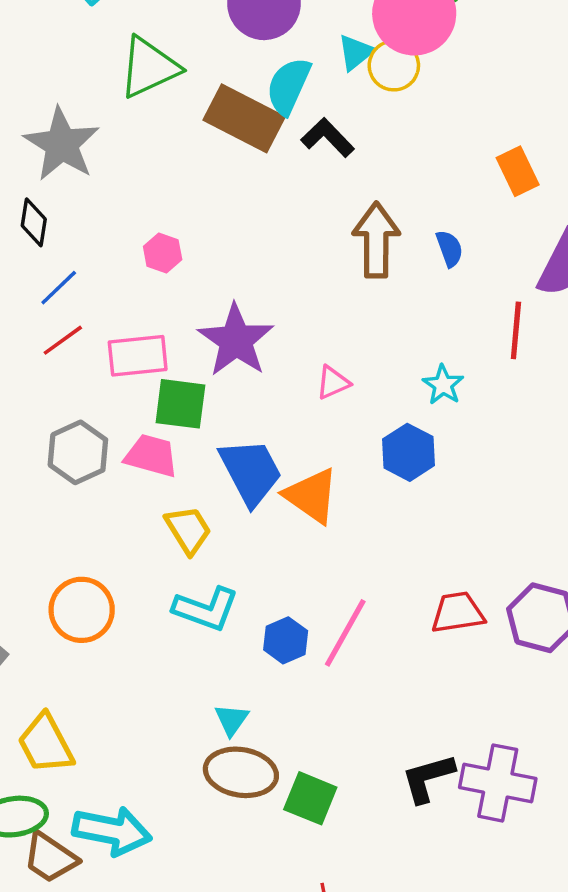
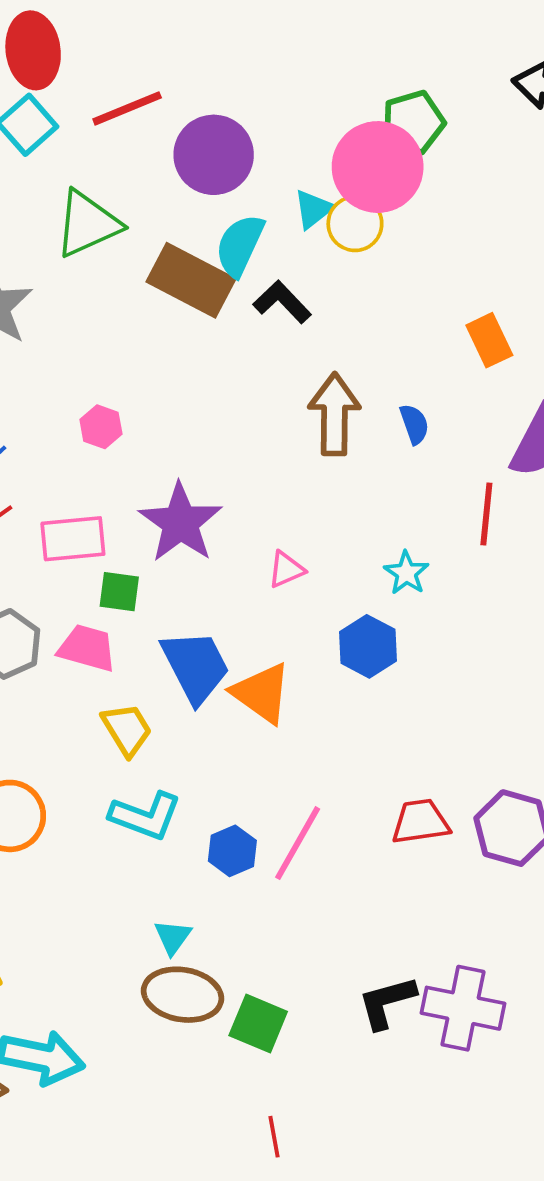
green square: (180, 404) -> (119, 592), size x0.7

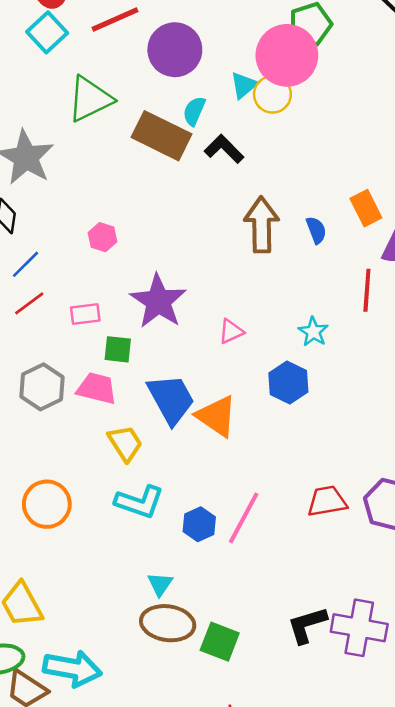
cyan semicircle: (240, 245) -> (194, 111), size x0.7
orange rectangle: (489, 340) -> (366, 208), moved
pink rectangle: (73, 539) -> (85, 314), size x0.7

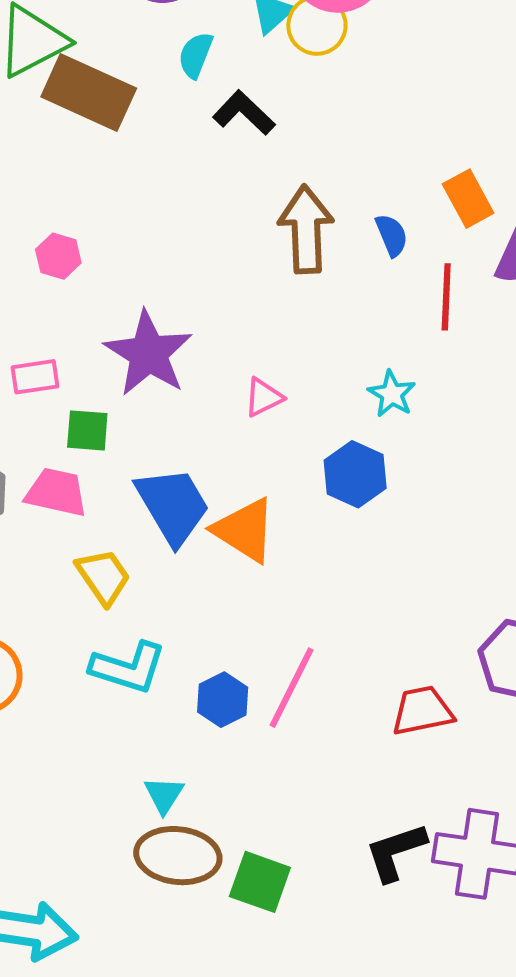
brown rectangle: (162, 136) -> (89, 92), moved
red line: (367, 290) -> (446, 297), moved
red trapezoid: (327, 501) -> (422, 711), moved

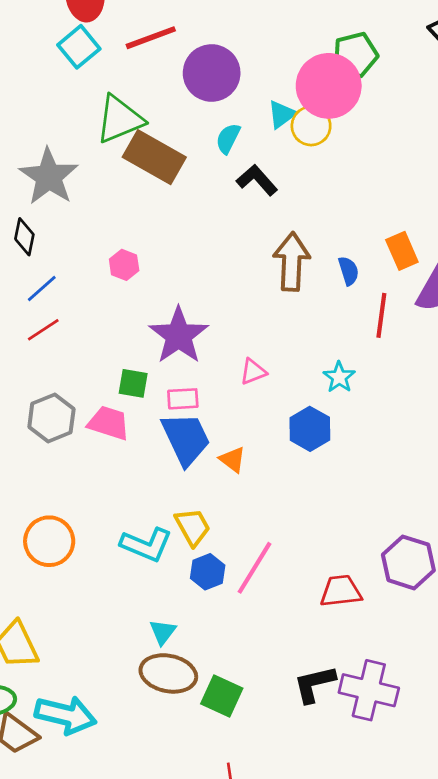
pink rectangle: (35, 377) -> (183, 399), moved
orange triangle: (245, 530) -> (233, 460), size x0.6
yellow trapezoid: (103, 577) -> (193, 527), moved

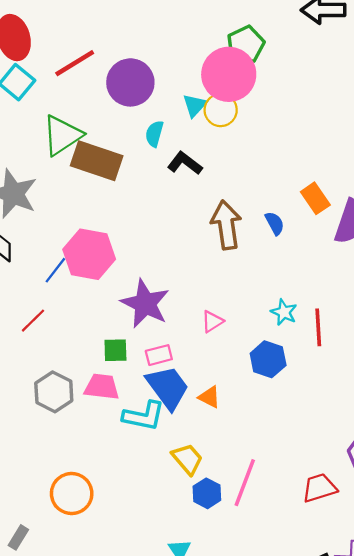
pink hexagon: (124, 265) -> (89, 254), size x2.0
blue line: (42, 289) -> (55, 270), moved
red line: (381, 315) -> (318, 327), moved
cyan L-shape: (146, 545) -> (144, 416), moved

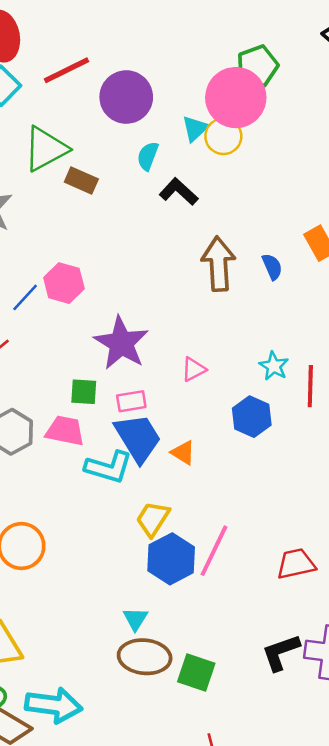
brown rectangle: (97, 161) -> (81, 180), size x0.6
pink hexagon: (89, 254) -> (64, 283), size x0.7
yellow trapezoid: (187, 459) -> (153, 519), turned -112
blue hexagon: (207, 493) -> (171, 559), size x1.5

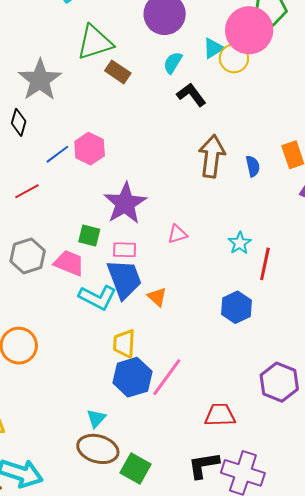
blue hexagon: (252, 417) -> (236, 307), moved
yellow trapezoid: (153, 519) -> (124, 344), turned -40
red trapezoid: (296, 564) -> (220, 415), moved

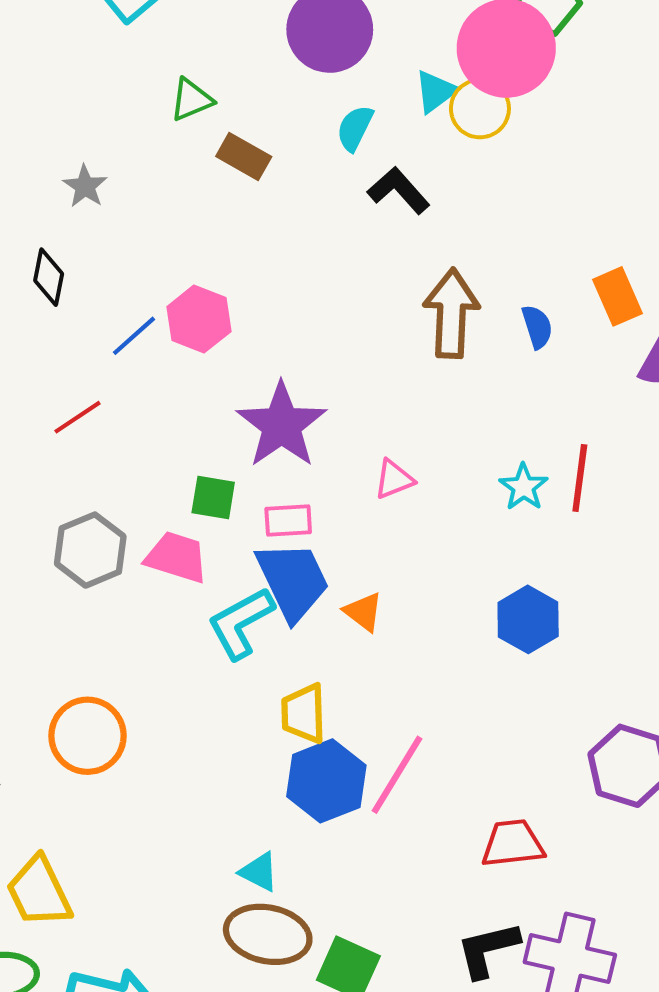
green triangle: (95, 42) -> (191, 100), size x0.6
gray star: (40, 80) -> (85, 186), size x0.5
red line: (265, 264) -> (580, 478), moved
cyan L-shape: (97, 297) -> (241, 623), turned 129
cyan triangle: (96, 418) -> (259, 872), turned -40

